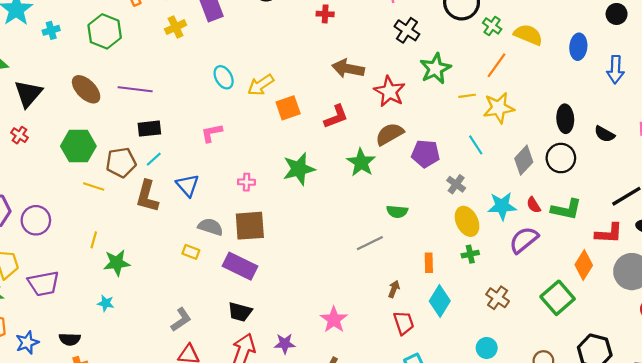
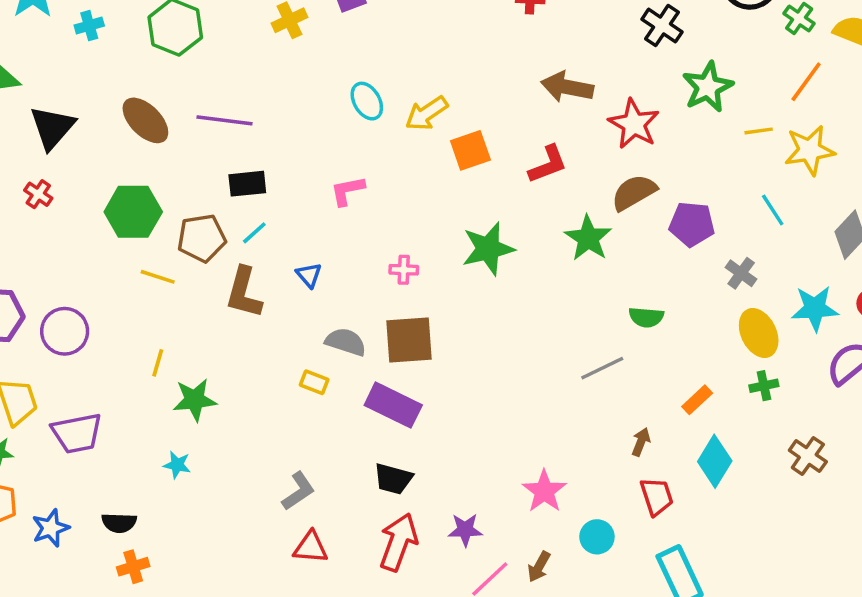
blue triangle: (188, 185) -> (309, 275), size x0.7
orange rectangle: (429, 263) -> (697, 400), turned 48
cyan circle: (487, 348) -> (597, 537), moved

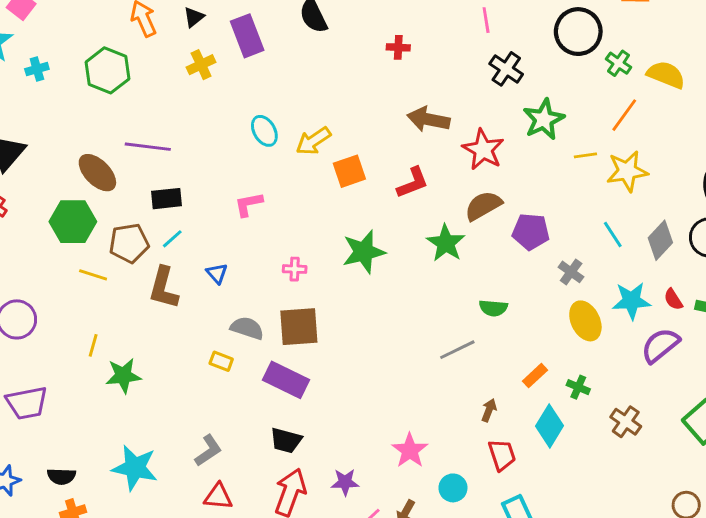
brown ellipse: (145, 120) -> (97, 173), moved
cyan line: (773, 210) -> (613, 235), moved
green cross: (764, 386) -> (578, 387), moved, turned 35
cyan star: (177, 465) -> (135, 468), moved, size x2.0

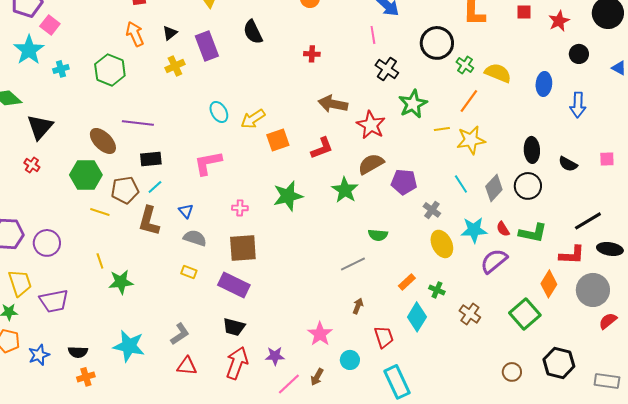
pink L-shape: (249, 204) -> (208, 163), size x1.4
gray semicircle: (247, 328) -> (195, 238), moved
yellow line: (93, 345) -> (100, 261), turned -35
brown arrow: (489, 410) -> (358, 306), moved

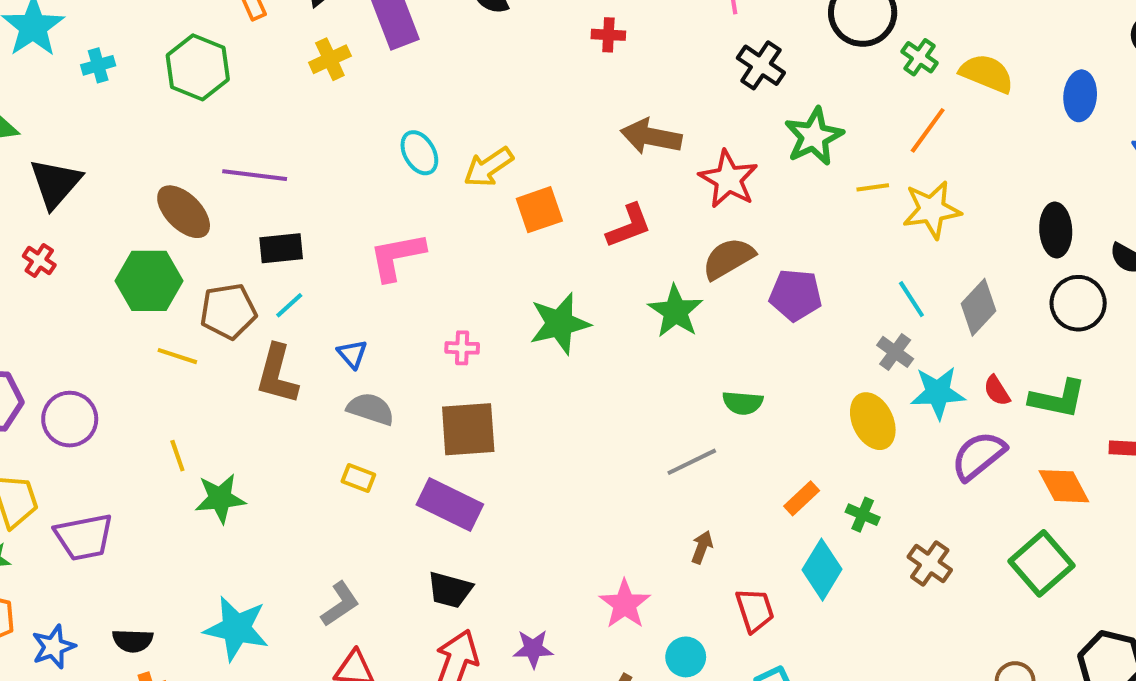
black circle: (528, 186) -> (1078, 303), moved
gray cross: (432, 210) -> (895, 352), moved
orange diamond: (549, 284) -> (1064, 486), moved, turned -60

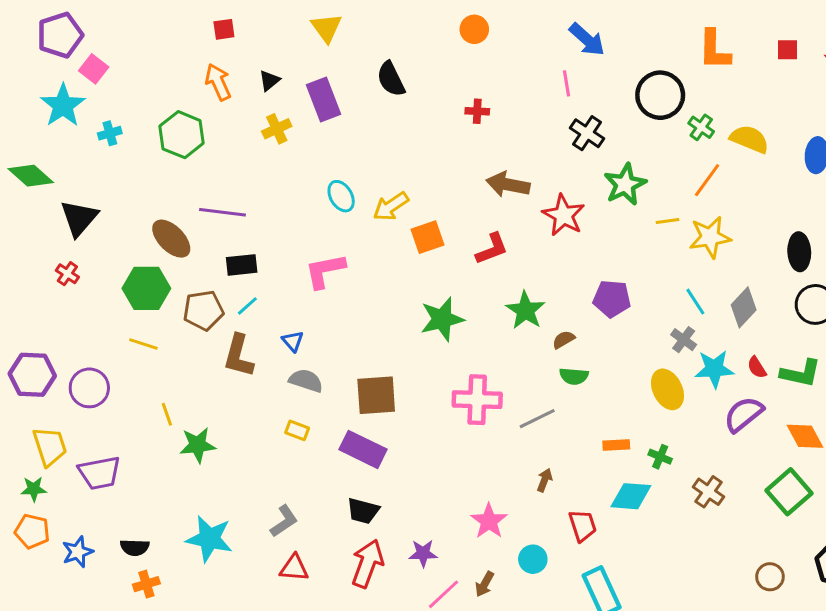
brown semicircle: (728, 258) -> (564, 340), moved, size x0.6
pink cross: (462, 348) -> (477, 400), moved, size x2.0
yellow line: (177, 356) -> (143, 344), moved
orange rectangle: (802, 498) -> (616, 445), turned 40
cyan diamond: (822, 570) -> (631, 496), turned 63

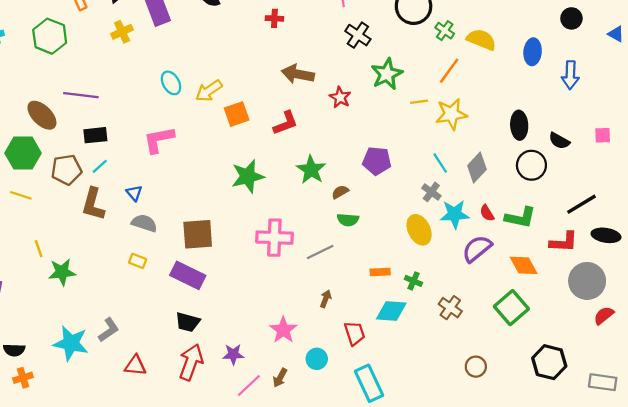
red star: (564, 215) -> (340, 97), size x0.7
gray L-shape: (284, 521) -> (109, 330), moved
brown circle: (770, 577) -> (476, 367), moved

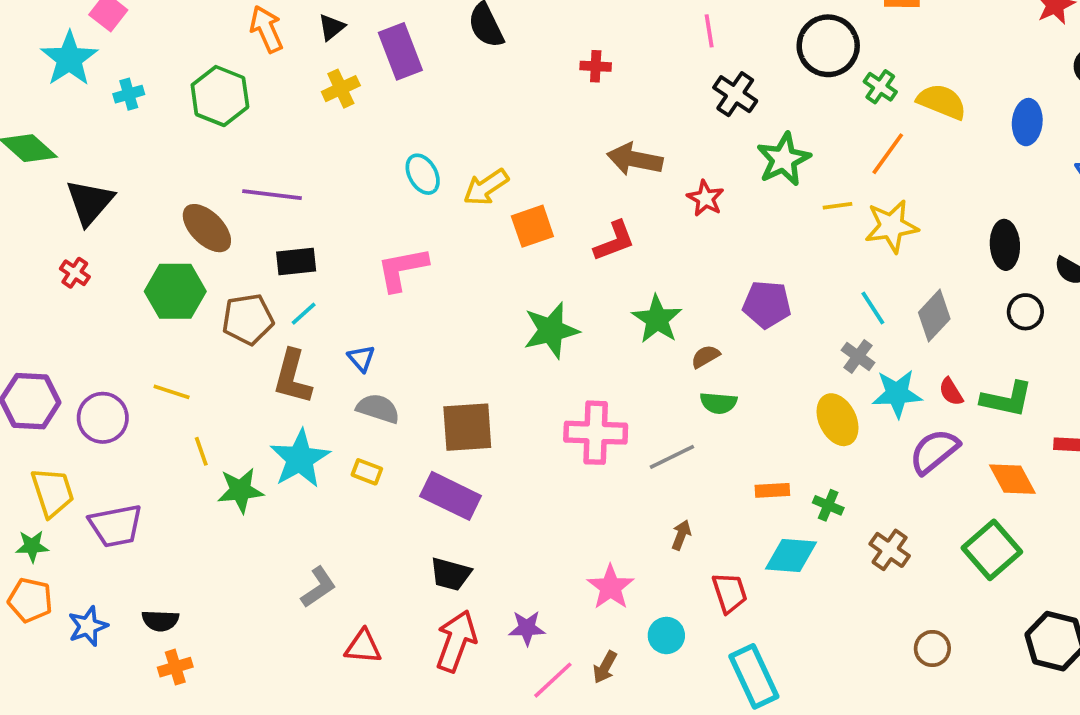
black circle: (531, 165) -> (1025, 312), size x0.7
yellow line: (21, 195) -> (172, 392), moved
cyan star: (71, 343) -> (300, 459), moved, turned 30

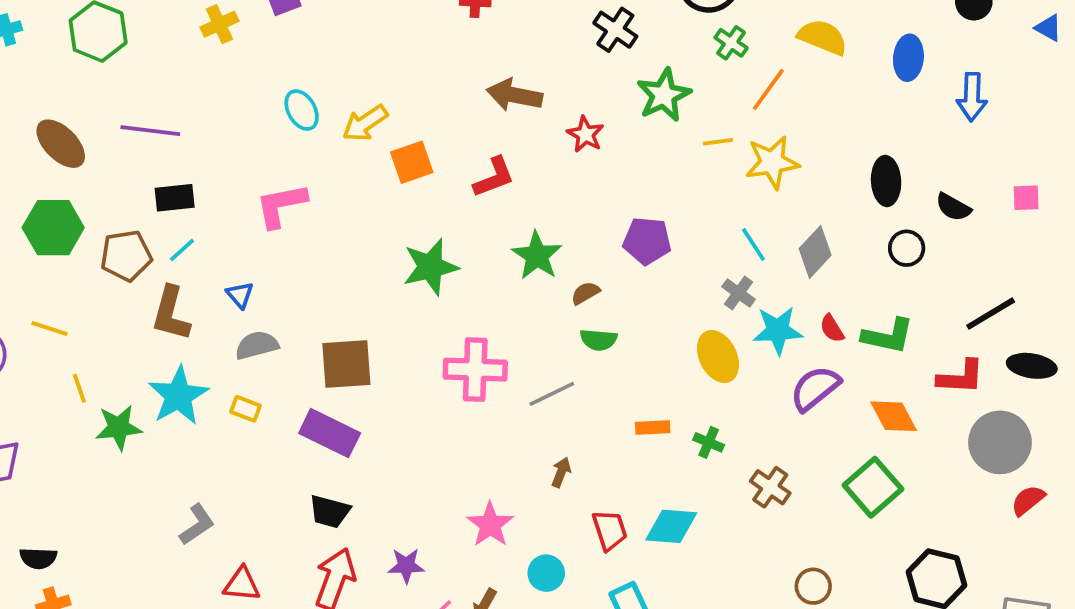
green cross: (880, 87) -> (731, 43), moved
brown ellipse: (207, 228) -> (61, 144), moved
gray semicircle: (378, 409) -> (257, 345), turned -33
cyan diamond: (791, 555) -> (671, 526), moved

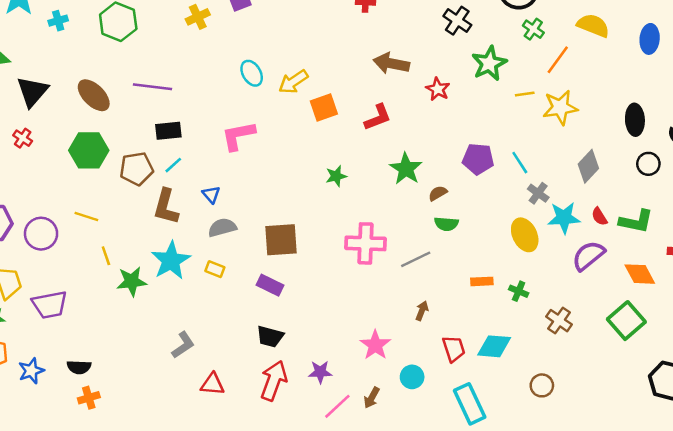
cyan line: (753, 244) -> (520, 163), moved
green star: (430, 267) -> (336, 176), size x0.6
purple rectangle: (330, 433) -> (270, 285), size x0.7
brown circle: (813, 586) -> (542, 385), moved

